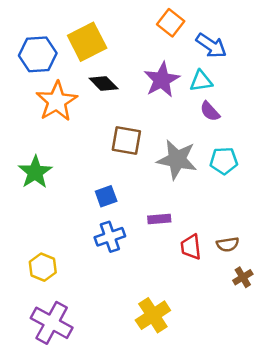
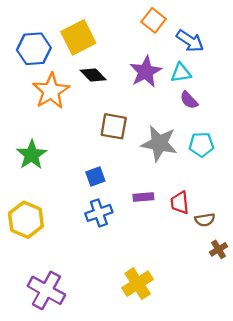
red trapezoid: (191, 247) -> (180, 203), moved
yellow hexagon: (43, 267) -> (26, 220), moved, size x1.4

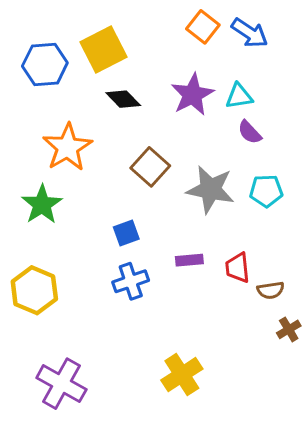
blue arrow: (190, 41) -> (250, 33), moved
orange star: (51, 91) -> (67, 147), moved
brown square: (114, 126) -> (150, 167), turned 32

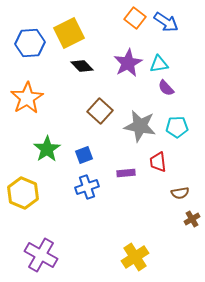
orange star: (67, 147) -> (27, 98), moved
green star: (42, 204) -> (47, 149), moved
red trapezoid: (238, 268) -> (158, 162), moved
yellow cross: (182, 375) -> (135, 257), moved

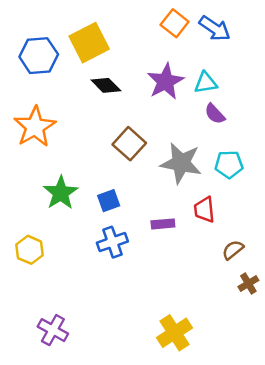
yellow hexagon: (23, 193) -> (30, 250), size x0.7
brown semicircle: (180, 193) -> (233, 250), turned 150
purple cross: (41, 255) -> (53, 330), size x0.7

